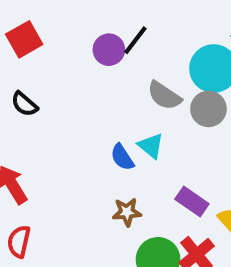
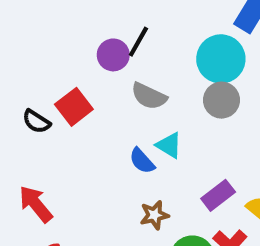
red square: (24, 39) -> (74, 107), moved
gray semicircle: (164, 96) -> (149, 96), moved
purple rectangle: (192, 202) -> (218, 195), turned -64

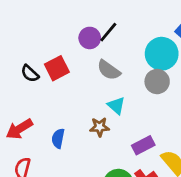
blue semicircle: (142, 161) -> (58, 138), moved, turned 42
red arrow: (36, 204) -> (19, 129), turned -92
brown star: (154, 215) -> (100, 127), moved

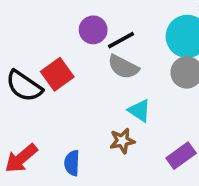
black line: (108, 32) -> (121, 40), moved, turned 30
black semicircle: (30, 74) -> (24, 86), size x1.5

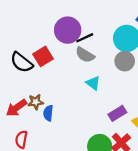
purple circle: (93, 30) -> (68, 30), size x1.5
brown star: (122, 141) -> (36, 102), moved

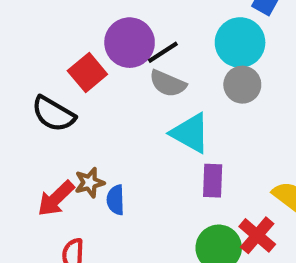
red square: (43, 56) -> (87, 72), moved
cyan triangle: (93, 83) -> (190, 133), size x1.5
purple rectangle: (117, 113) -> (213, 181), moved, turned -48

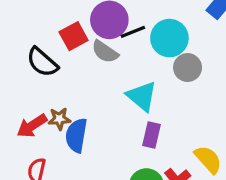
cyan circle: (240, 42) -> (169, 38), moved
gray semicircle: (168, 83) -> (105, 52), moved
blue semicircle: (116, 200) -> (76, 135), size x1.5

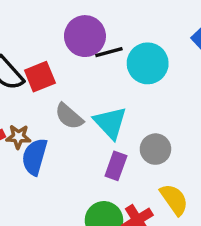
red square: (74, 36) -> (40, 77), moved
gray semicircle: (105, 52) -> (69, 116), moved
gray circle: (188, 68) -> (155, 149), moved

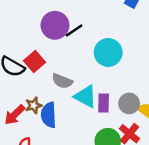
cyan circle: (148, 63) -> (108, 52), moved
cyan triangle: (110, 123) -> (85, 96), moved
gray circle: (155, 149) -> (129, 103), moved

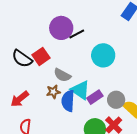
purple rectangle: (104, 103) -> (95, 97), turned 49
brown star: (34, 105) -> (53, 92), moved
blue semicircle: (49, 115) -> (68, 101), moved

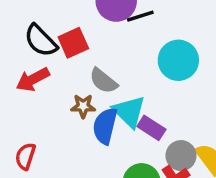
purple rectangle: (95, 97) -> (151, 128), turned 56
red arrow: (20, 99) -> (33, 79), moved
gray circle: (116, 100) -> (181, 156), moved

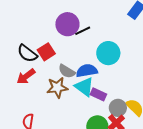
brown star: (83, 106) -> (57, 88), size x1.5
blue semicircle: (105, 126) -> (87, 71), moved, turned 75

